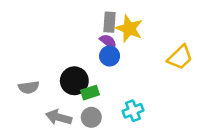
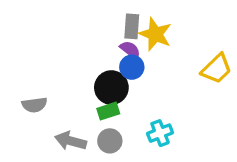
black circle: (74, 81) -> (111, 88), moved

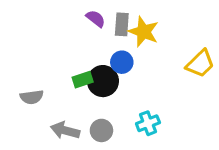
purple semicircle: (130, 50) -> (96, 19), moved
green rectangle: (108, 111) -> (83, 80), moved

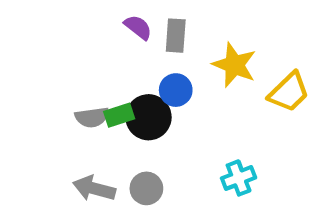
yellow star: (144, 32) -> (234, 65), moved
gray semicircle: (32, 97) -> (92, 117), moved
cyan cross: (148, 123) -> (239, 178), moved

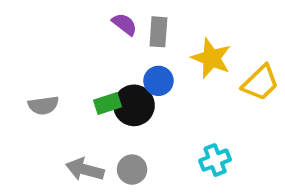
gray semicircle: (92, 117) -> (43, 105), moved

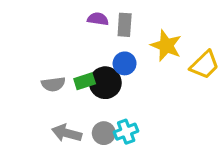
purple semicircle: (125, 24) -> (98, 19), turned -30
gray semicircle: (43, 105) -> (53, 84), moved
cyan cross: (215, 160) -> (126, 132), moved

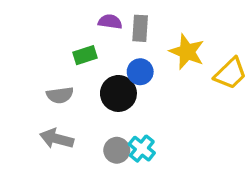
green rectangle: (85, 81) -> (85, 55), moved
cyan cross: (126, 132) -> (142, 149), turned -30
gray arrow: (67, 133) -> (57, 139), moved

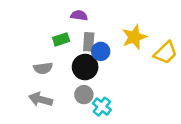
gray rectangle: (140, 28) -> (89, 42), moved
yellow star: (187, 52) -> (134, 37), turned 30
gray circle: (117, 150) -> (84, 95), moved

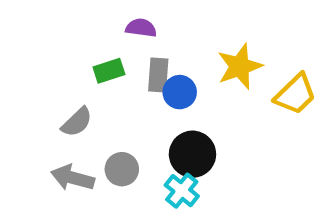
black circle: (85, 67) -> (192, 154), moved
gray semicircle: (43, 68) -> (77, 122), turned -36
gray circle: (84, 95) -> (122, 169), moved

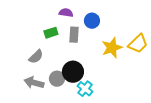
yellow star: (240, 66) -> (112, 48), moved
blue circle: (180, 92) -> (92, 21), moved
black circle: (192, 154) -> (73, 72), moved

